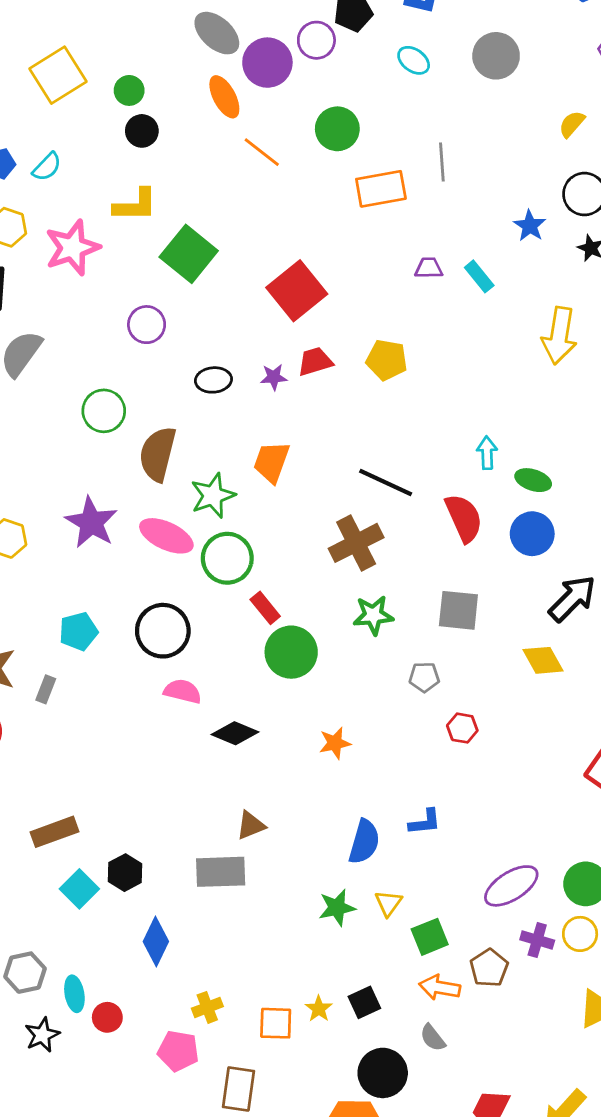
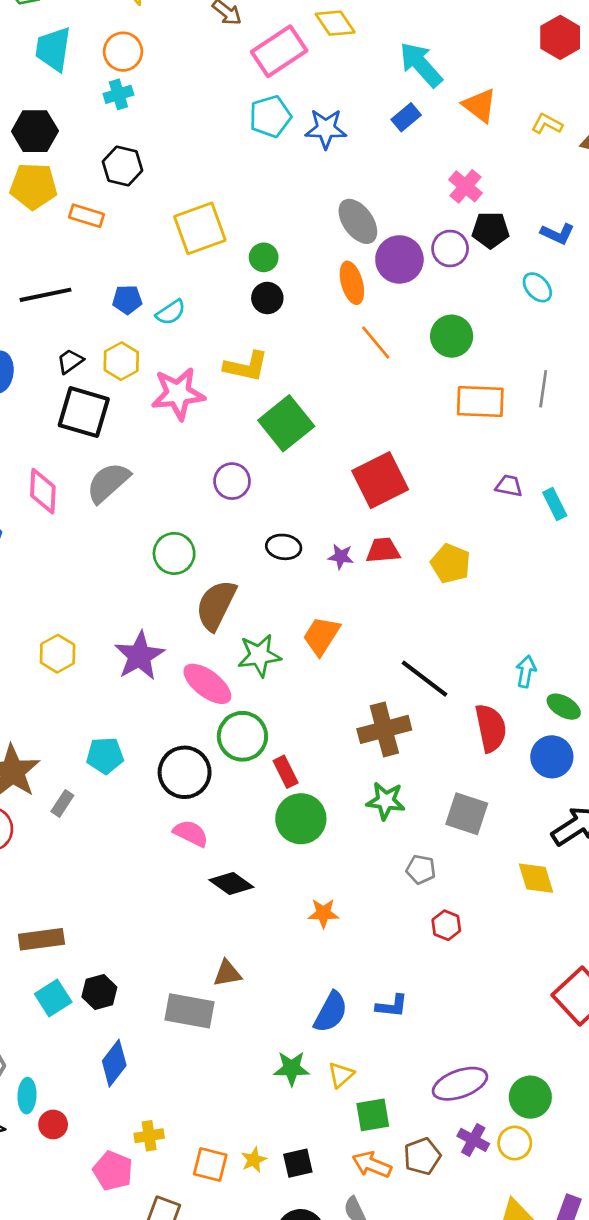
green circle: (227, 558) -> (242, 736), moved

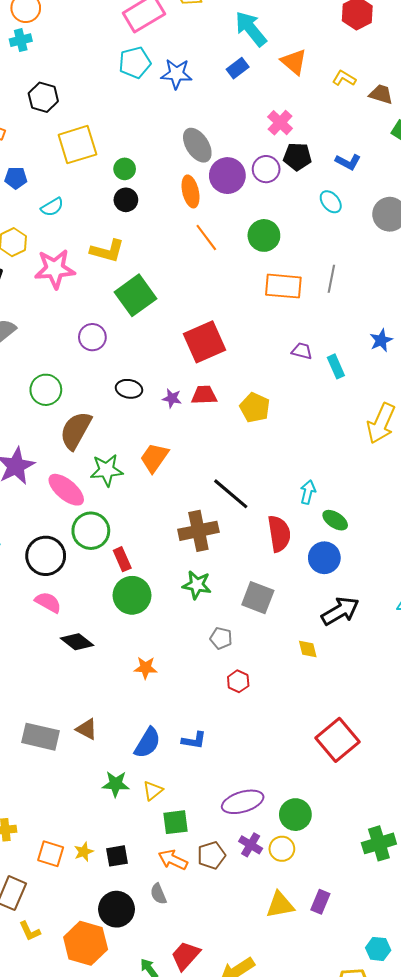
black hexagon: (122, 166) -> (43, 97), moved
blue pentagon: (127, 300) -> (16, 178), moved
yellow diamond: (536, 878) -> (308, 649), size x0.7
brown triangle: (227, 973) -> (87, 729), moved, turned 35

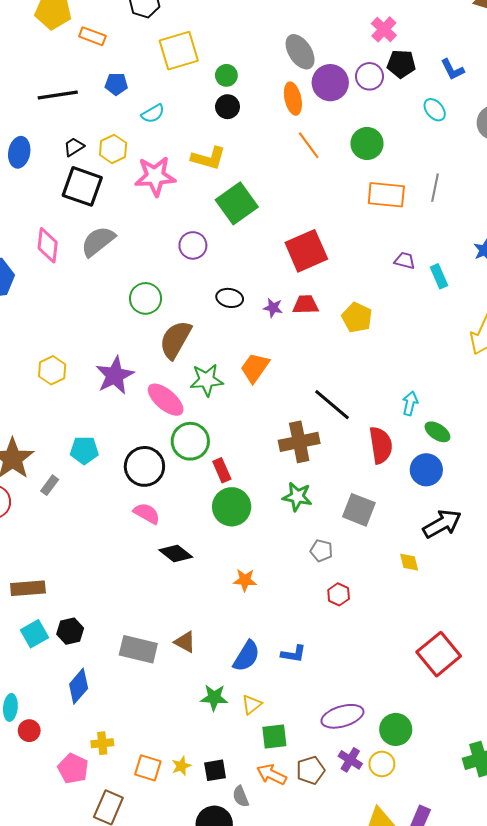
blue L-shape: (348, 162) -> (452, 69), turned 35
gray semicircle: (158, 894) -> (241, 796), moved

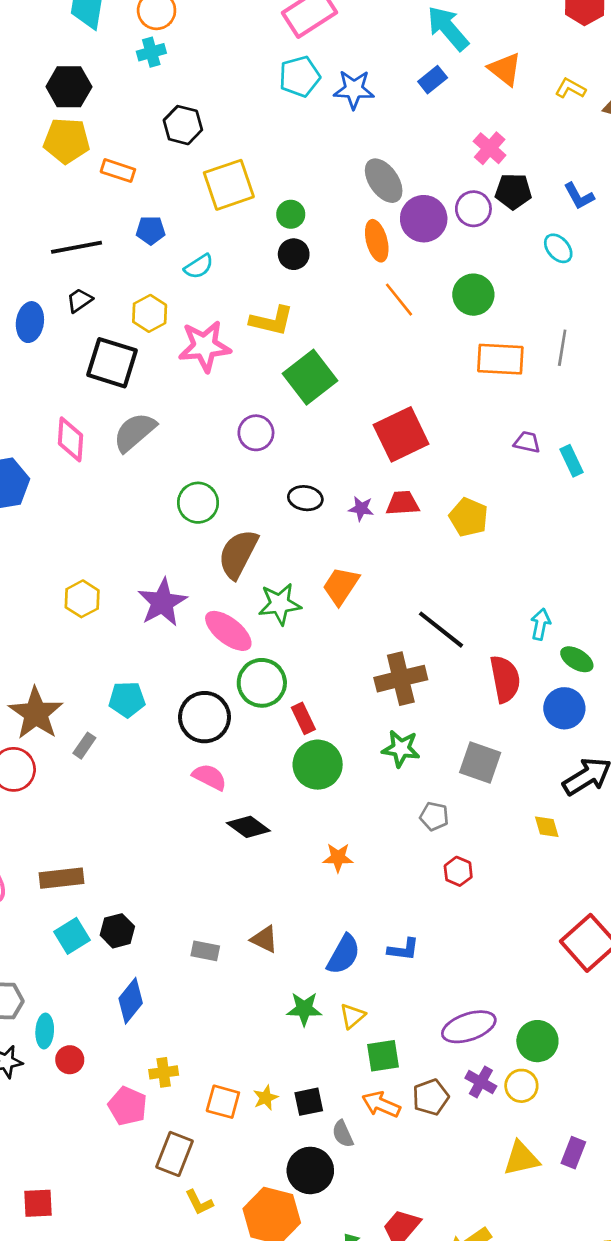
black trapezoid: (74, 147) -> (79, 300), moved
gray rectangle: (138, 649) -> (205, 951), size x0.6

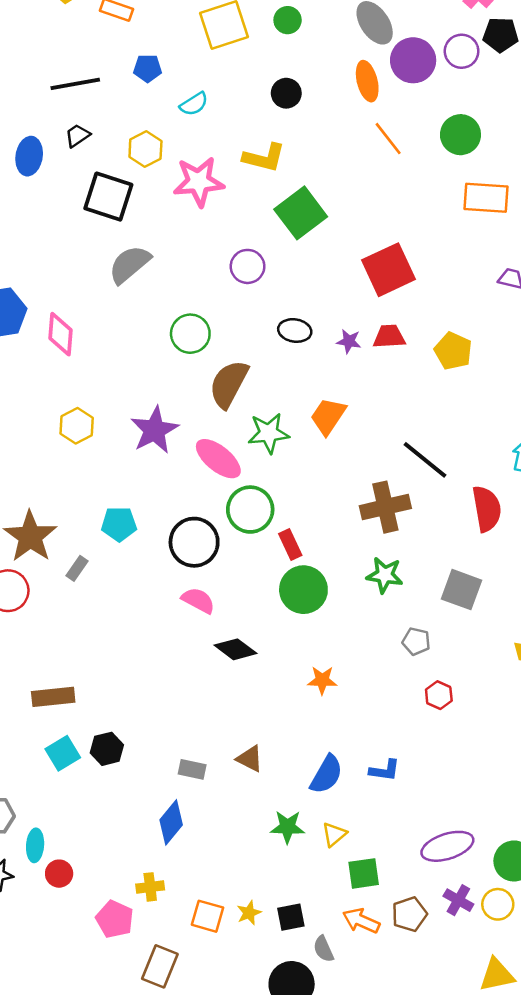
green circle: (291, 214) -> (288, 20), moved
pink diamond: (71, 439) -> (61, 334), moved
blue diamond: (131, 1001) -> (171, 822), moved

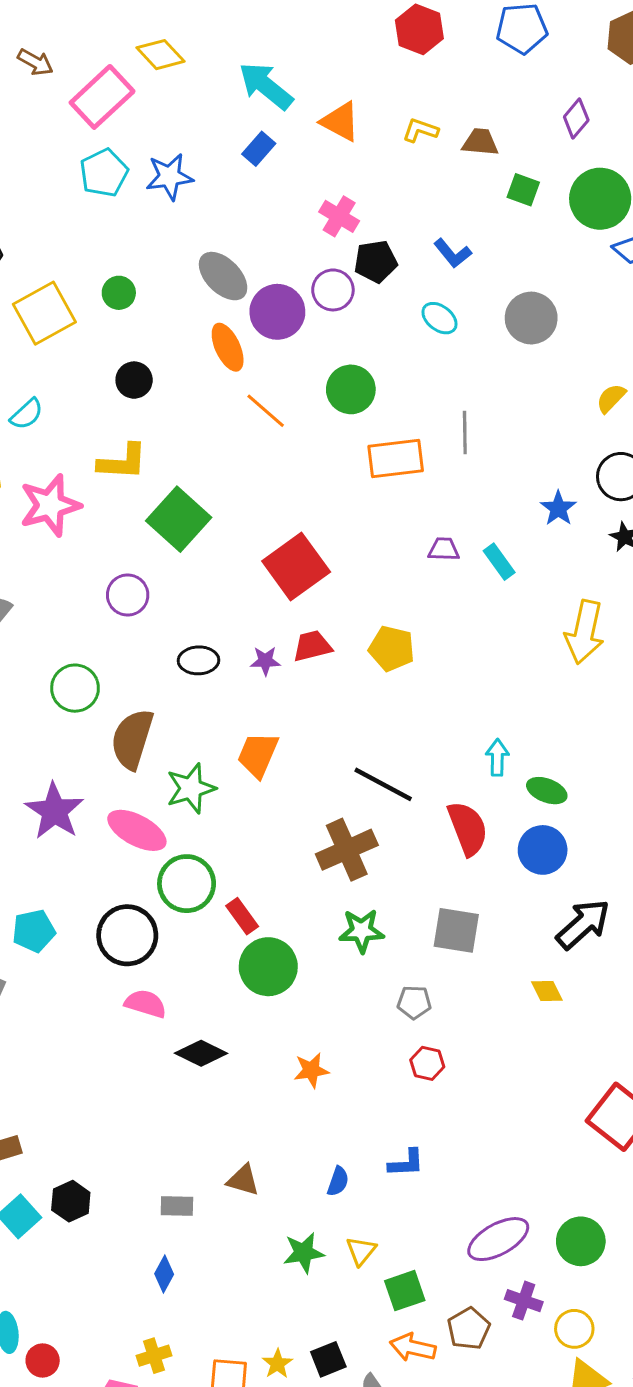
red hexagon: (439, 695) -> (427, 1063), moved
blue semicircle: (326, 774) -> (338, 1181), size x0.6
blue diamond: (171, 822) -> (164, 1274), size x0.7
yellow circle: (498, 904) -> (574, 1329), moved

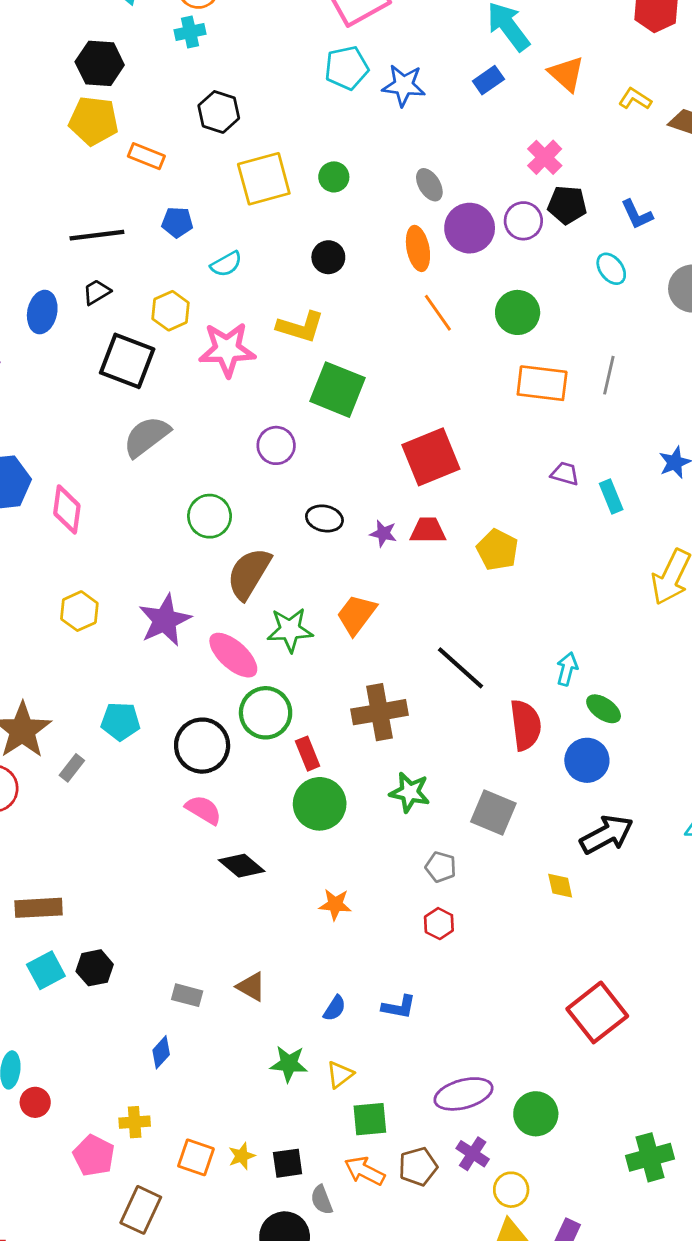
gray ellipse: (223, 276) -> (429, 185), size x0.7
green square: (179, 519) -> (338, 390), turned -34
brown cross: (347, 850) -> (380, 712), moved

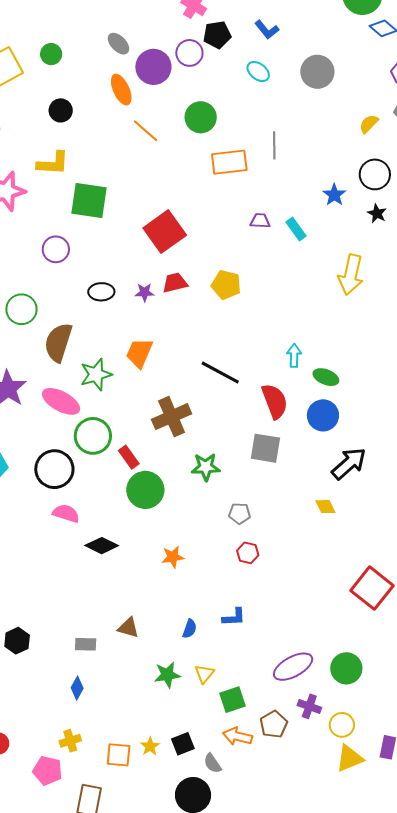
gray square: (493, 813) -> (265, 448), moved

